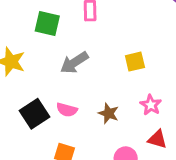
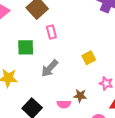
pink semicircle: (67, 110) -> (64, 104), moved

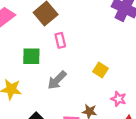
yellow square: (89, 58) -> (100, 70), turned -32

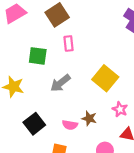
yellow square: (100, 70) -> (105, 78), size x1.6

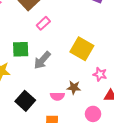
pink rectangle: (69, 44) -> (43, 23), turned 64
green square: (38, 56) -> (21, 49), moved

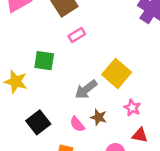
gray arrow: (42, 60) -> (86, 89), moved
pink semicircle: (57, 96) -> (77, 124), turned 40

